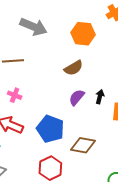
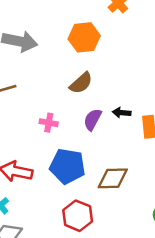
pink cross: (15, 95) -> (49, 123), moved
black arrow: (100, 97) -> (122, 113), turned -88

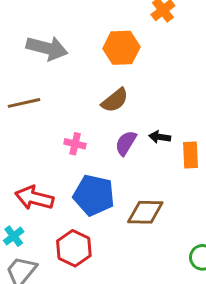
red hexagon: (78, 216) -> (74, 248), moved

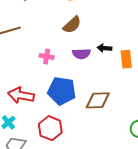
purple semicircle: (126, 143) -> (81, 54), turned -120

